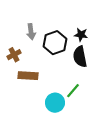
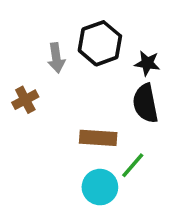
black hexagon: (55, 43) -> (100, 43), moved
brown rectangle: (28, 76) -> (98, 138), moved

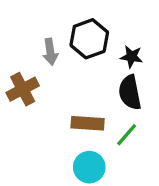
brown cross: (25, 100) -> (23, 89), size x1.4
green line: (133, 165) -> (127, 135), moved

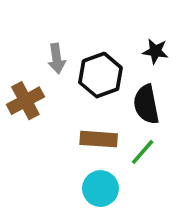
black hexagon: (89, 39) -> (100, 75), moved
black star: (131, 57) -> (155, 51), moved

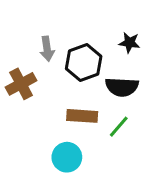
black semicircle: (146, 104) -> (122, 87), turned -76
cyan circle: (100, 189) -> (67, 157), moved

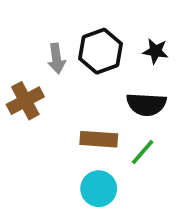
black hexagon: (84, 62) -> (101, 51), moved
cyan circle: (67, 157) -> (99, 189), moved

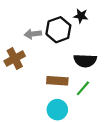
black star: (156, 51) -> (81, 16), moved
gray arrow: (56, 58) -> (33, 34), turned 91

